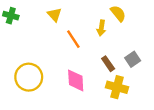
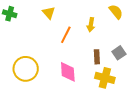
yellow semicircle: (118, 13) -> (116, 12), moved
orange line: (73, 39) -> (66, 35), turned 60
brown rectangle: (108, 64) -> (97, 57), turned 32

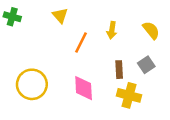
yellow semicircle: (116, 12) -> (151, 30), moved

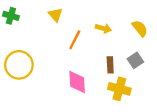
yellow arrow: (112, 30) -> (103, 28), turned -84
yellow circle: (32, 84) -> (19, 65), moved

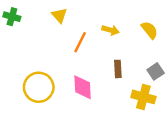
gray square: (135, 60) -> (156, 71), moved
yellow circle: (19, 65) -> (39, 87), moved
yellow cross: (119, 89) -> (143, 97), moved

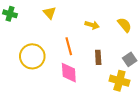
orange line: (80, 42) -> (69, 46), moved, turned -42
yellow circle: (39, 87) -> (32, 56), moved

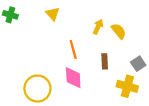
yellow arrow: (92, 25) -> (98, 27), turned -80
yellow semicircle: (125, 25) -> (119, 31), moved
yellow circle: (32, 56) -> (37, 89), moved

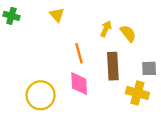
brown rectangle: (105, 61) -> (113, 66), size x1.6
gray square: (138, 64) -> (149, 68), turned 32

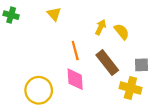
brown rectangle: (113, 66) -> (107, 63), turned -35

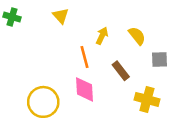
yellow arrow: (101, 27) -> (102, 36), moved
brown rectangle: (107, 63) -> (121, 71), size x0.7
gray square: (141, 65) -> (159, 59), moved

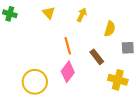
yellow arrow: (102, 36) -> (82, 15), moved
yellow semicircle: (137, 36) -> (110, 29), turned 56
pink diamond: (84, 89) -> (68, 72), turned 40

